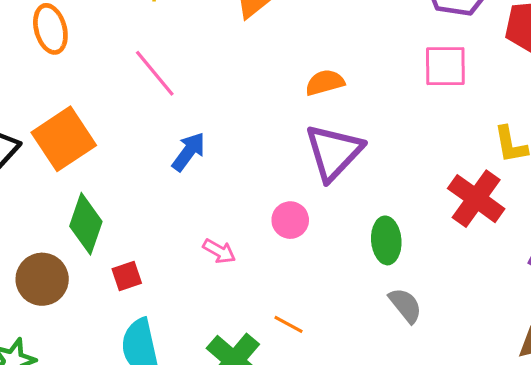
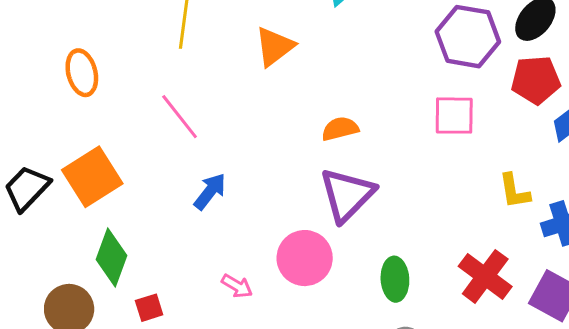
red cross: (476, 199) -> (485, 276), moved
pink circle: (290, 220) -> (305, 258), size x1.6

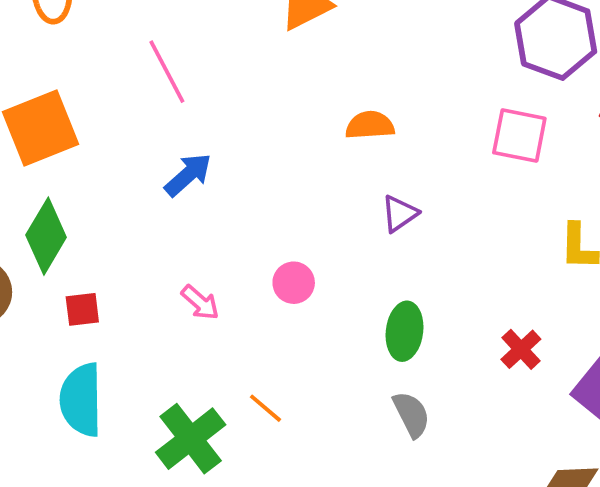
purple triangle: (347, 195) -> (400, 214), moved, size x0.5
pink circle: (305, 258) -> (294, 283), size x0.6
red cross: (485, 276) -> (521, 349), size x0.6

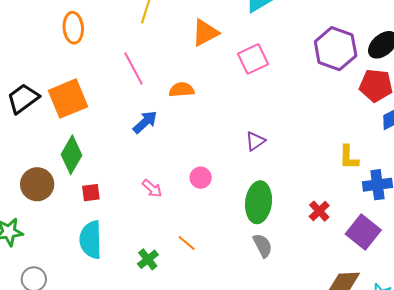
orange semicircle: (370, 125) -> (182, 90), moved
pink square: (519, 136) -> (253, 59), moved, turned -36
green ellipse: (405, 331) -> (259, 202), size x1.4
green cross: (191, 439) -> (148, 259), size x0.6

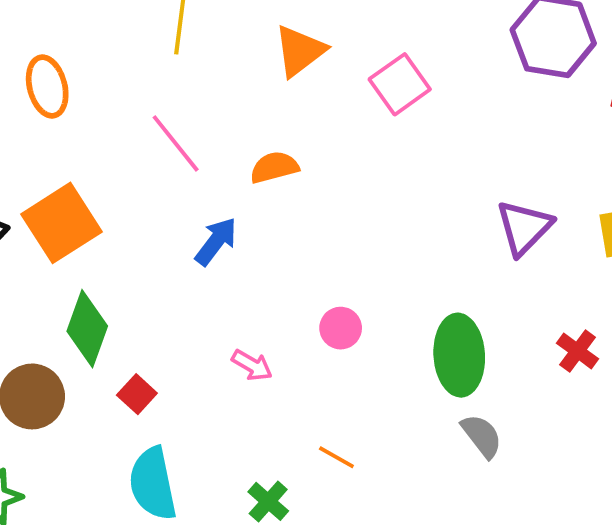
purple triangle: (255, 141) -> (524, 228), moved, size x1.5
red square: (91, 193) -> (137, 394), turned -30

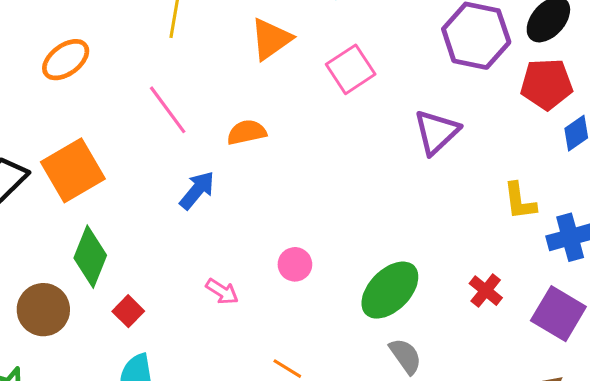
orange ellipse: (47, 86) -> (66, 60), turned 66
purple triangle: (524, 228) -> (436, 132), moved
green ellipse: (459, 355) -> (390, 290), turned 46

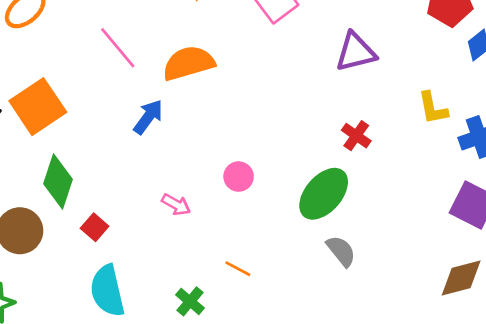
orange semicircle: (247, 132) -> (189, 63), size x1.5
purple triangle: (436, 132) -> (356, 52), turned 33
red cross: (486, 291) -> (356, 136), moved

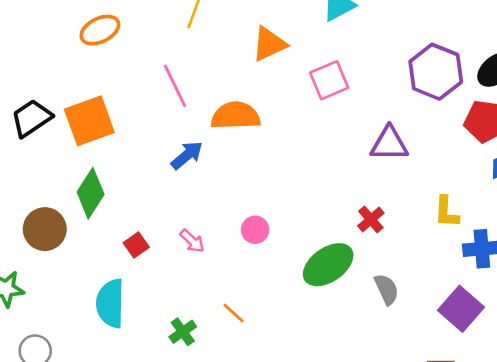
red square: (95, 227) -> (136, 245), moved
gray semicircle: (341, 251) -> (387, 289), moved

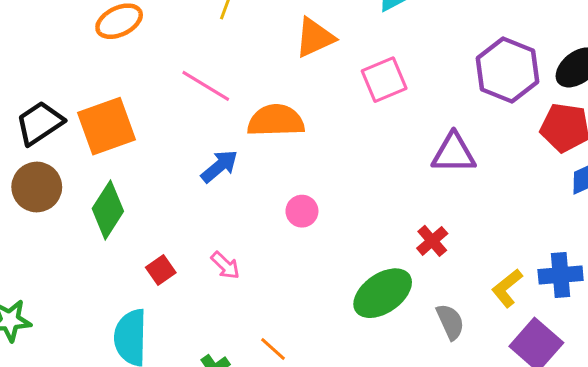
pink line: (175, 86) -> (206, 86), turned -33
yellow L-shape: (446, 212) -> (507, 288), moved, turned 48
brown circle: (45, 229) -> (37, 187), moved
pink circle: (255, 230) -> (302, 211), moved

